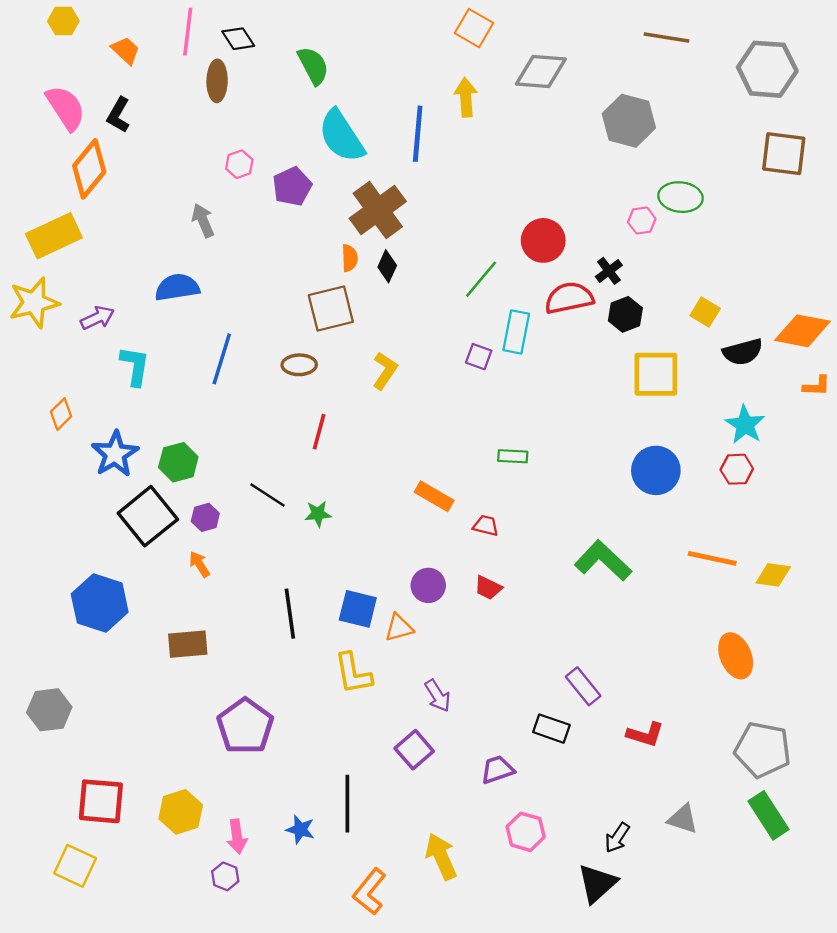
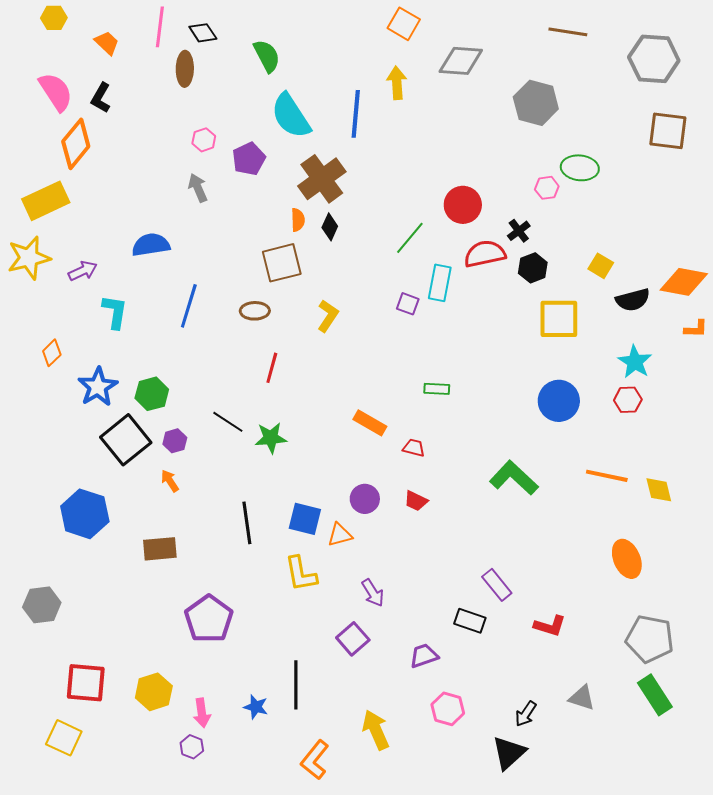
gray arrow: (203, 221) -> (198, 188), moved
green star: (318, 514) -> (271, 438), size x1.4
yellow diamond: (773, 575) -> (659, 490), turned 68

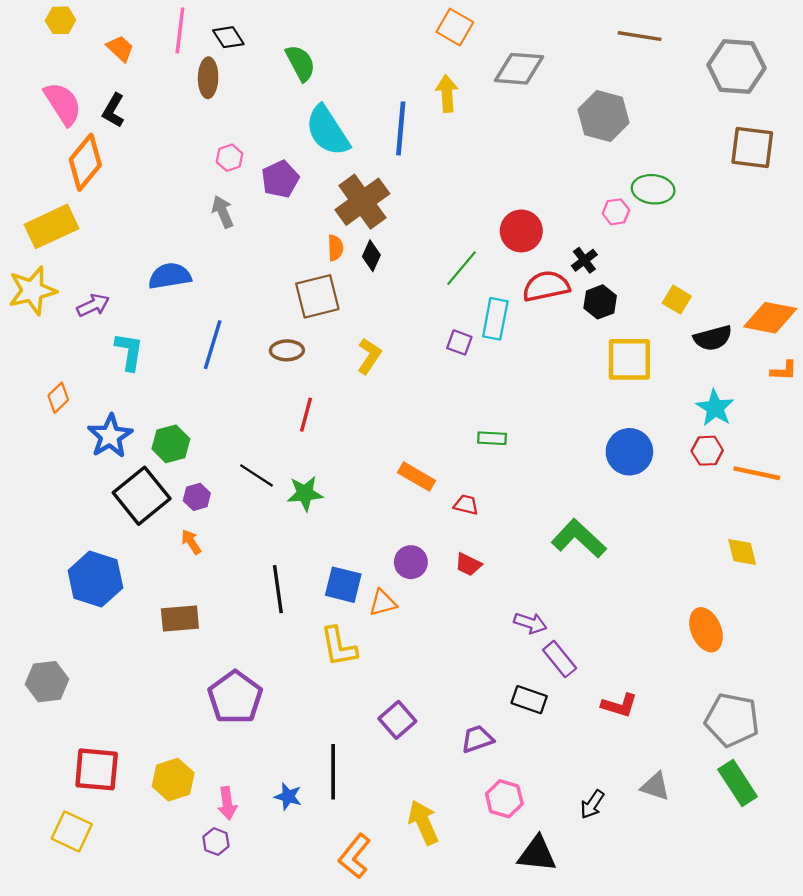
orange line: (607, 476) -> (757, 473), moved
purple arrow: (373, 593) -> (530, 623), moved, turned -40
black triangle: (509, 753) -> (537, 854), moved, turned 48

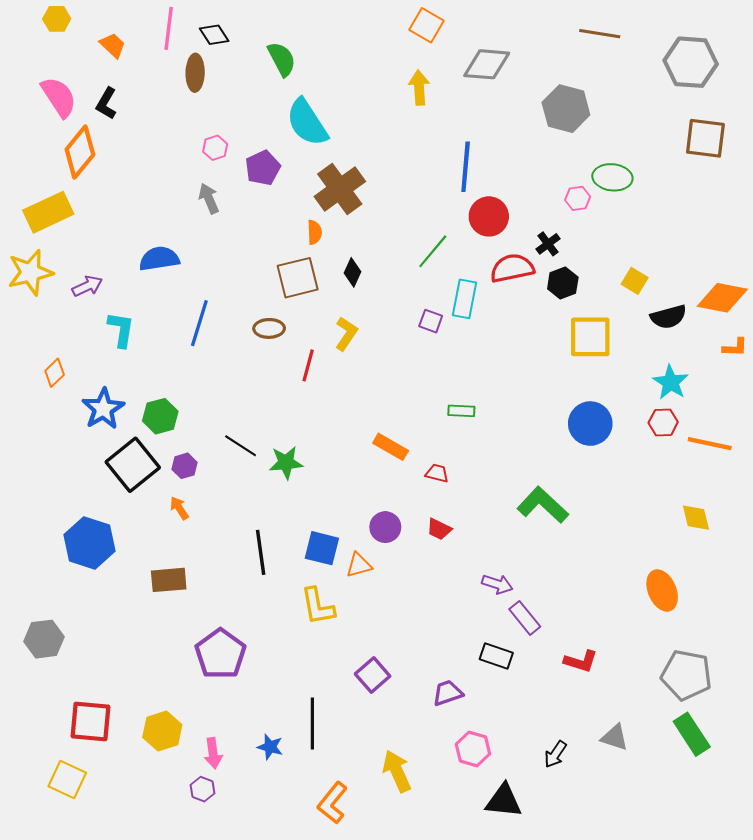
blue line: (401, 128) -> (466, 167), moved
black diamond: (371, 256) -> (353, 272), moved
red line: (306, 415) -> (308, 365), moved

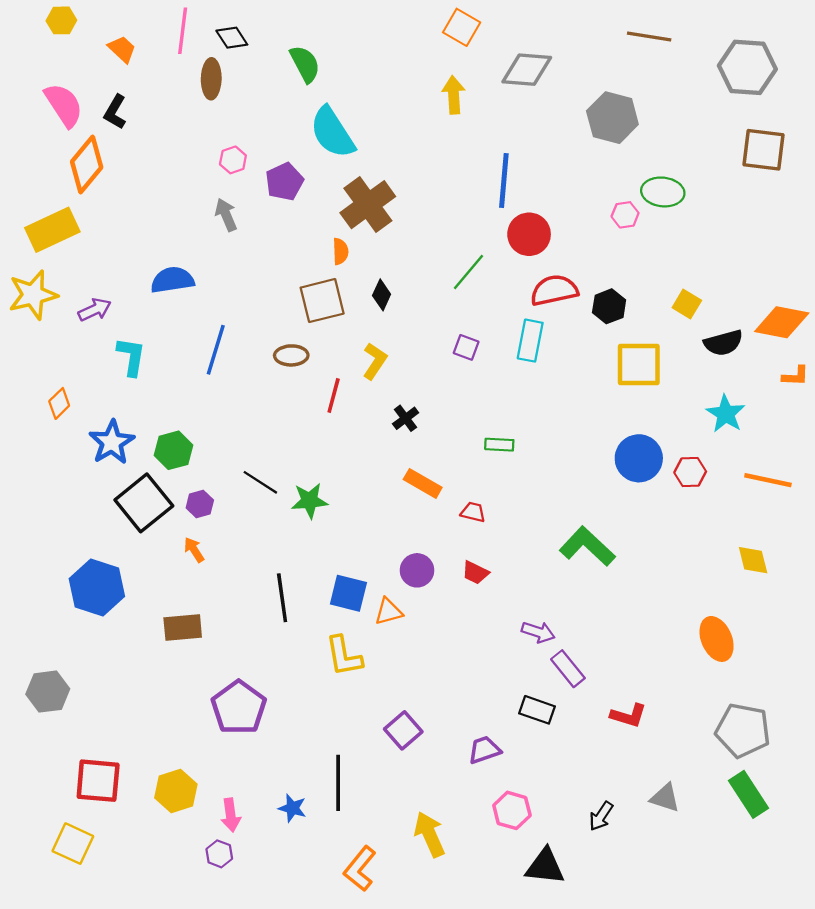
black cross: (548, 244) -> (406, 418), moved
cyan rectangle: (465, 299) -> (530, 341), moved
red hexagon: (663, 422) -> (690, 472), moved

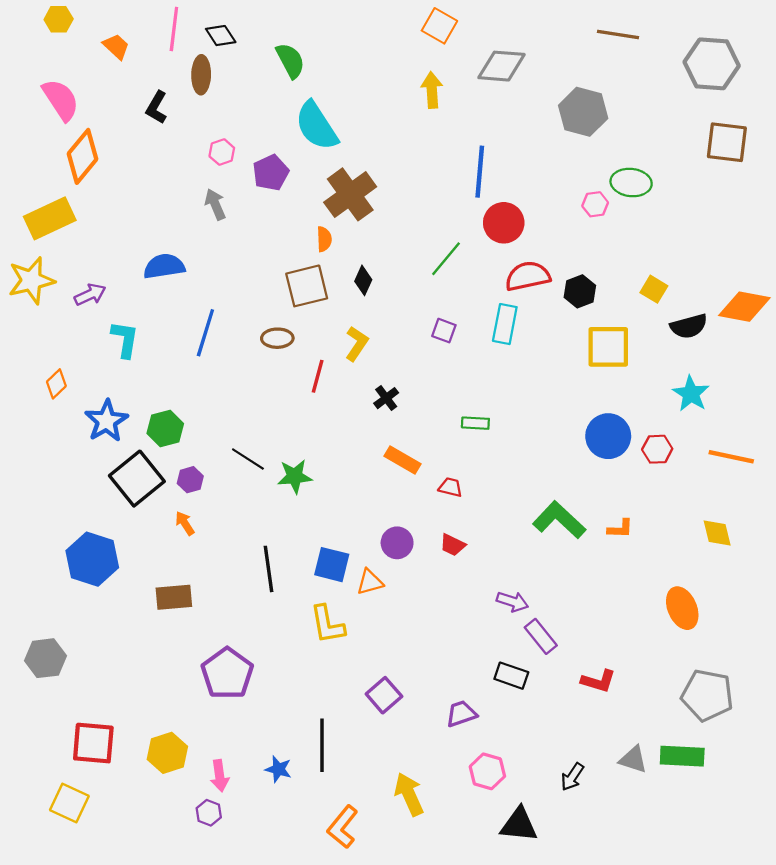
black L-shape: (115, 112) -> (156, 107), moved
orange L-shape: (795, 376) -> (620, 529), moved
green rectangle: (749, 794) -> (682, 756), moved, turned -54

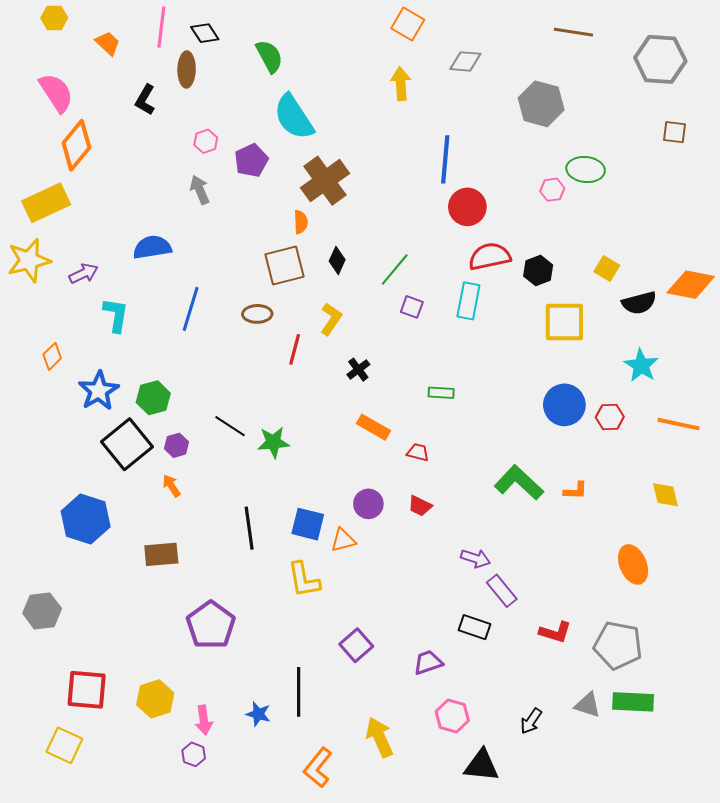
gray diamond: (502, 66) -> (465, 61), size x0.7
brown square: (727, 142) -> (674, 132), size x0.6
green line: (446, 259) -> (395, 270), moved
gray pentagon: (707, 695) -> (618, 645), moved

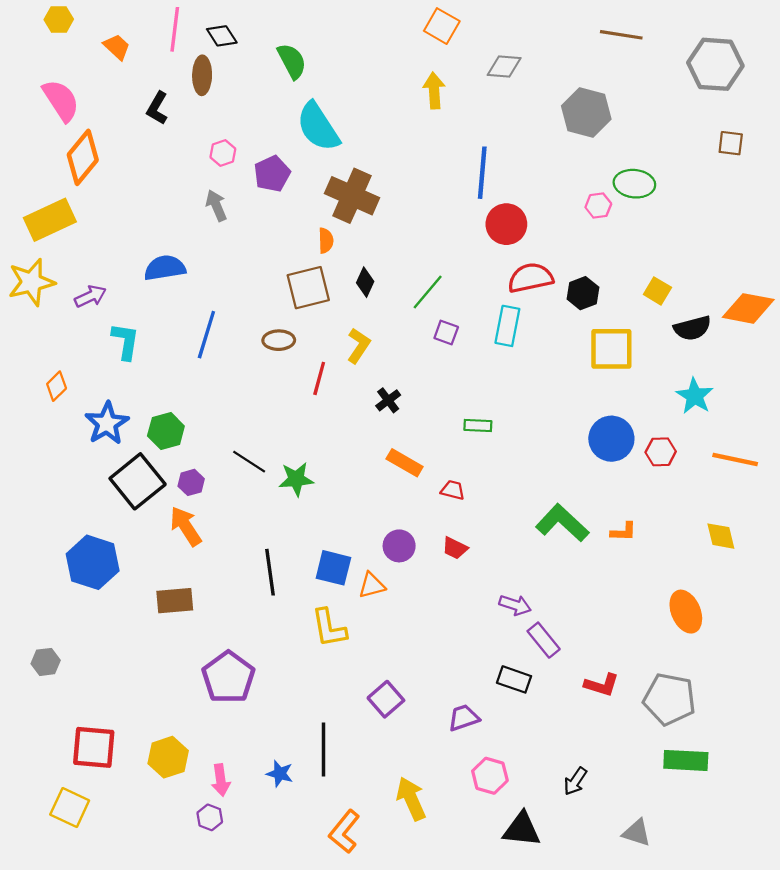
brown cross: (325, 181) -> (352, 196), turned -30
orange arrow: (171, 486) -> (186, 526), size x1.6
gray hexagon: (42, 611) -> (46, 662), size x0.7
gray triangle: (588, 705) -> (637, 833), moved

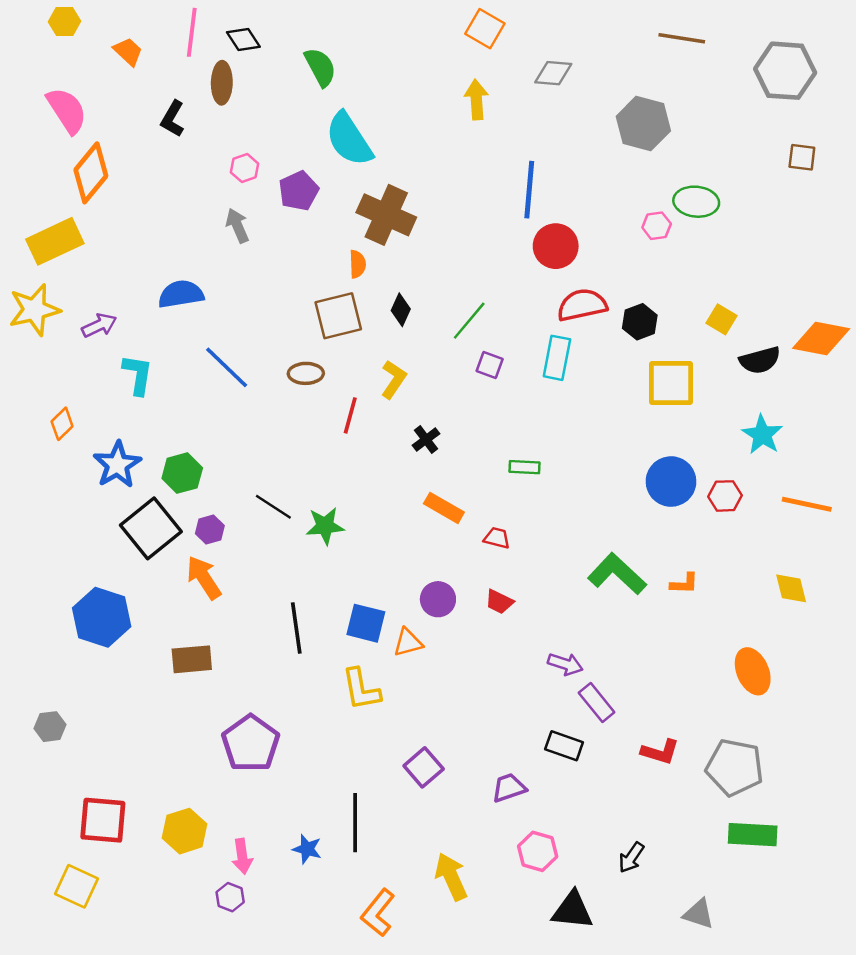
blue line: (206, 335) -> (227, 367), turned -63

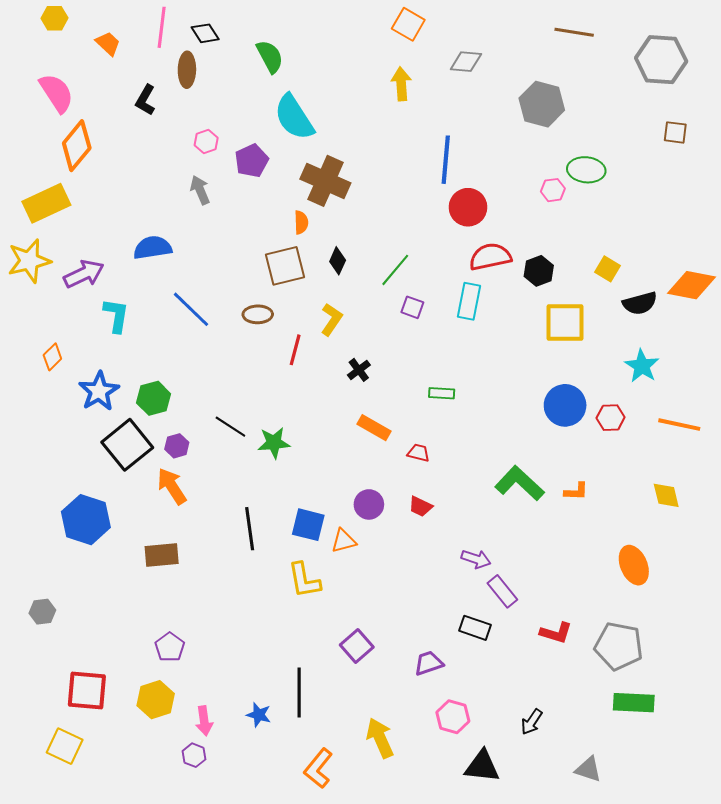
purple arrow: (99, 325) -> (84, 274), size x1.4
purple pentagon: (251, 743) -> (170, 647), moved, size x0.6

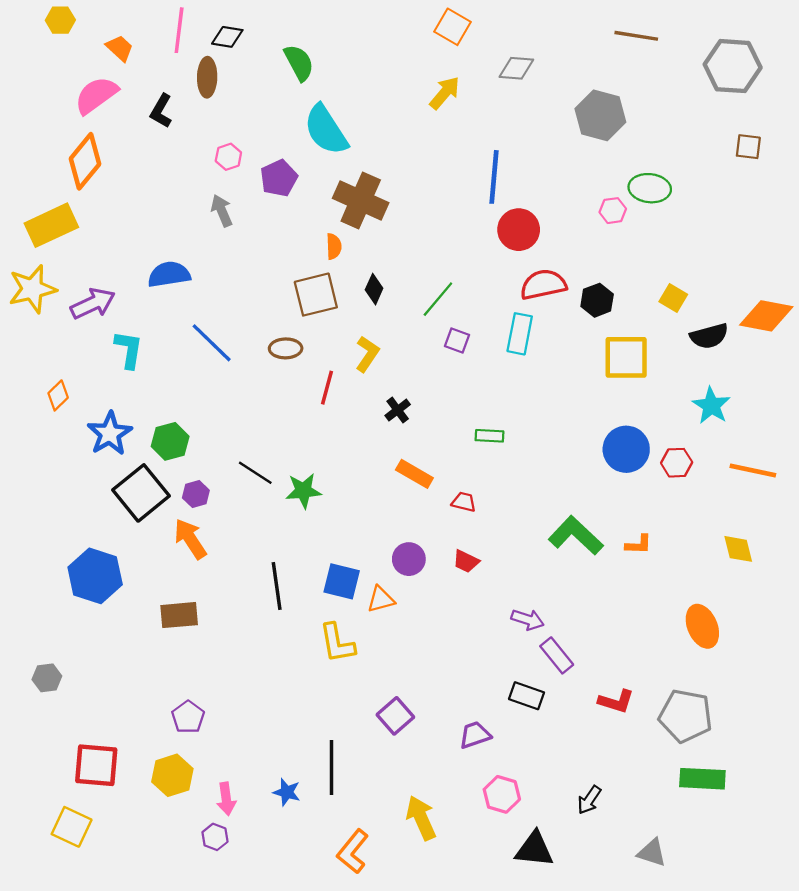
black diamond: (205, 33) -> (227, 37), turned -48
yellow arrow: (401, 84) -> (445, 93), turned 44
pink semicircle: (57, 93) -> (96, 95), moved, turned -93

